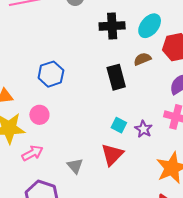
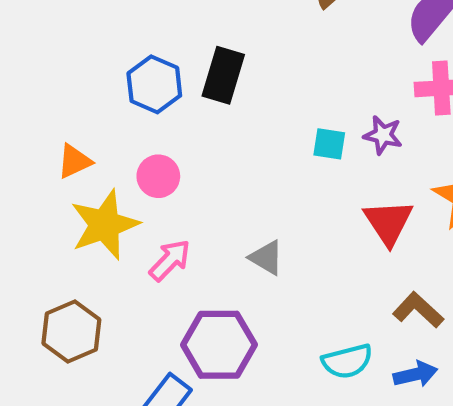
black rectangle: (116, 77) -> (223, 75), moved, turned 50
red triangle: (112, 155) -> (388, 222), moved

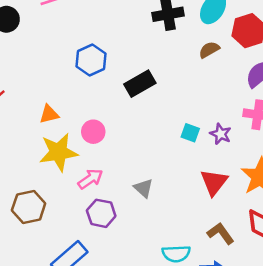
black rectangle: (223, 75) -> (140, 84), turned 32
blue hexagon: (154, 84) -> (91, 60), moved
purple hexagon: (219, 345) -> (101, 213), moved, size x0.7

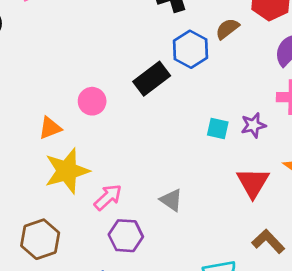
blue hexagon: (91, 60) -> (191, 49), moved
pink circle: (93, 132) -> (92, 101), moved
purple star: (221, 134) -> (253, 125), turned -30

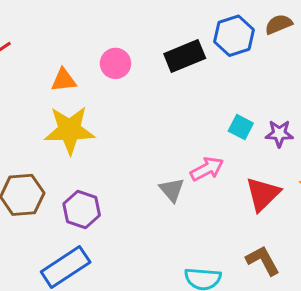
pink arrow: (108, 197) -> (207, 169), moved
purple hexagon: (126, 236) -> (82, 210), moved

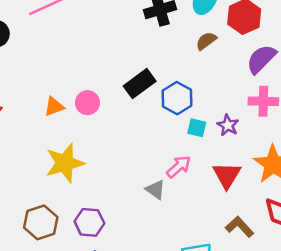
blue hexagon: (234, 36) -> (177, 98), moved
orange triangle: (64, 80) -> (54, 107), moved
purple star: (279, 134) -> (228, 125), turned -30

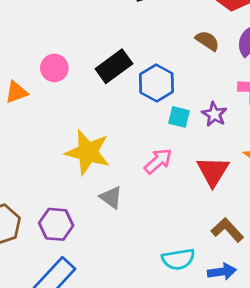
brown semicircle: (206, 41) -> (207, 41), moved, turned 70
pink circle: (87, 103) -> (54, 68), moved
yellow star: (65, 163) -> (88, 152), moved, turned 30
gray triangle: (155, 190) -> (111, 197), moved

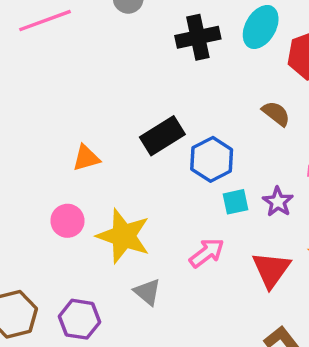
pink circle: (54, 68) -> (67, 221), moved
orange triangle: (16, 92) -> (86, 158), moved
cyan square: (179, 117) -> (235, 202), turned -30

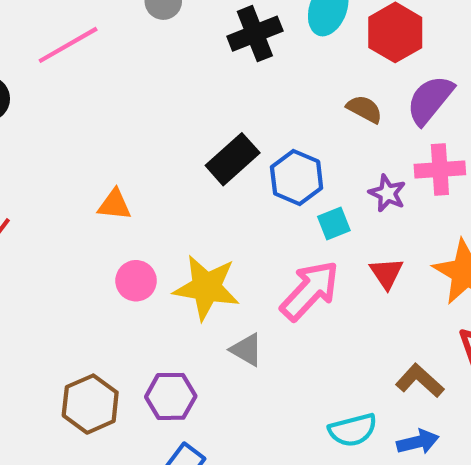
orange triangle: (86, 158) -> (115, 205), moved, turned 32
purple star: (278, 202) -> (387, 193), moved
pink arrow: (207, 253) -> (310, 291), size x1.5
red triangle: (271, 270) -> (386, 273), moved, size x0.7

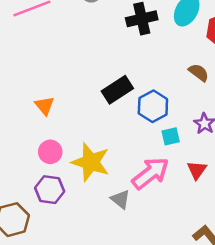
orange triangle: (115, 205) -> (45, 106), turned 35
gray triangle: (247, 350) -> (120, 199), moved
purple hexagon: (171, 396) -> (50, 190), moved

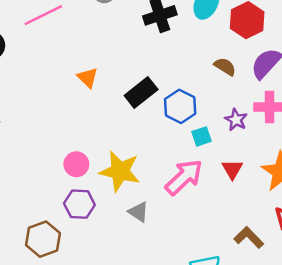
orange triangle: (45, 106) -> (88, 78), moved
gray triangle: (120, 199) -> (139, 212), moved

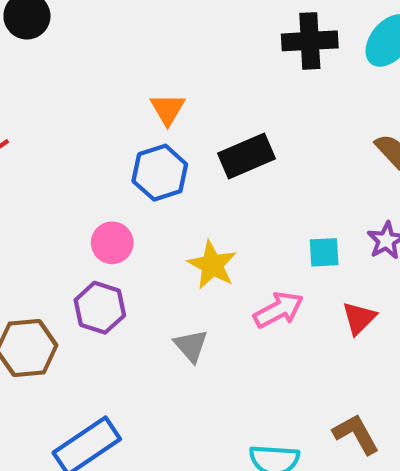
blue hexagon: (180, 106) -> (160, 173), moved
yellow star: (120, 171) -> (212, 265), moved, size x0.7
pink arrow: (184, 177) -> (278, 310), size x0.7

